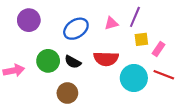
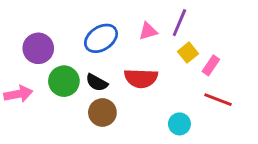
purple circle: (29, 20) -> (38, 48), moved
yellow square: (141, 39) -> (188, 53), turned -32
cyan circle: (134, 78) -> (179, 124), moved, size x0.6
brown circle: (67, 93) -> (102, 112), moved

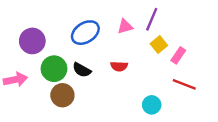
red semicircle: (141, 78) -> (119, 66), size x0.6
brown circle: (102, 112) -> (62, 95), moved

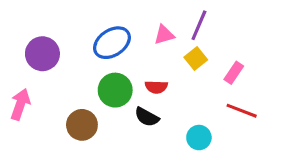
yellow square: (159, 45) -> (196, 58), moved
green circle: (54, 69) -> (115, 90), moved
black semicircle: (82, 70) -> (147, 117), moved
pink arrow: (15, 80) -> (20, 104), turned -60

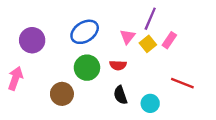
pink triangle: (164, 35) -> (128, 37), moved, turned -35
pink rectangle: (234, 73) -> (169, 40), moved
black semicircle: (147, 117) -> (120, 95), moved, turned 42

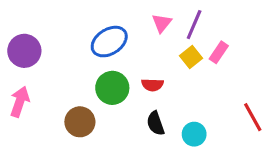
pink triangle: (128, 37) -> (162, 23), moved
purple circle: (32, 40) -> (24, 51), moved
red line: (182, 83) -> (253, 117), moved, turned 40

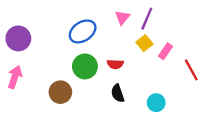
pink rectangle: (219, 52) -> (166, 51), moved
red line: (253, 117) -> (191, 70), moved
cyan circle: (194, 134) -> (156, 103), moved

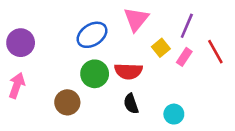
pink triangle: (122, 17) -> (136, 19), size x1.5
purple line: (147, 19) -> (187, 26), moved
red semicircle: (115, 64) -> (128, 71), size x1.5
red line: (191, 70) -> (215, 52), moved

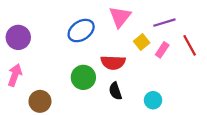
purple line: (187, 26) -> (164, 23), turned 50
green circle: (95, 74) -> (83, 77), moved
brown circle: (67, 102) -> (40, 101), moved

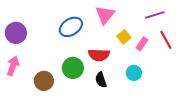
purple line: (164, 23) -> (155, 15), moved
cyan circle: (153, 100) -> (134, 73), moved
brown circle: (40, 101) -> (44, 81), moved

